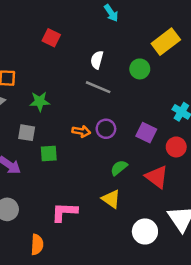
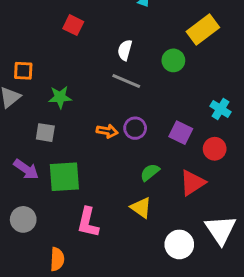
green square: (49, 153) -> (64, 177), moved, size x1.6
red triangle: (157, 177) -> (193, 183), turned 50
pink L-shape: (64, 212) -> (88, 222), turned -80

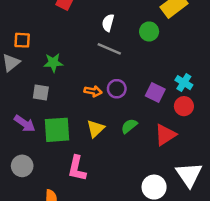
cyan cross: (220, 109) -> (184, 83), moved
yellow triangle: (141, 208) -> (96, 129), moved, turned 42

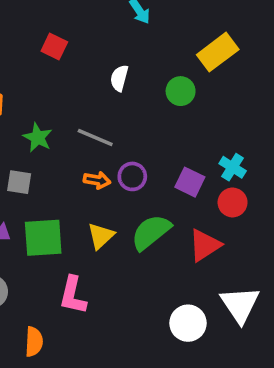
gray line: (109, 49) -> (95, 137), moved
green star: (53, 63) -> (38, 137), turned 30
green semicircle: (129, 126) -> (151, 232), size x1.6

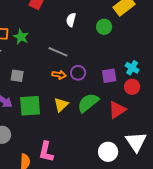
green star: (38, 137) -> (21, 37), moved
purple square: (190, 182) -> (109, 76), turned -35
pink L-shape: (73, 295) -> (46, 152), moved

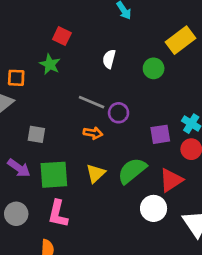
green star: (21, 37) -> (50, 64), moved
purple circle: (78, 73) -> (119, 113), moved
pink L-shape: (46, 152) -> (58, 214), moved
white circle: (108, 152) -> (154, 208), moved

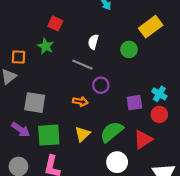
gray line: (92, 102) -> (82, 65), moved
gray square: (36, 134) -> (35, 103), size x1.5
white circle: (154, 208) -> (117, 162), moved

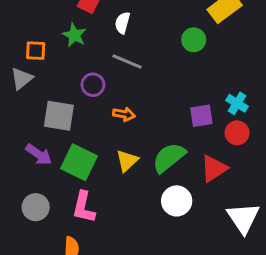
white semicircle: (93, 42) -> (122, 23), moved
purple circle: (101, 85) -> (93, 85), moved
green square: (49, 135) -> (79, 162), turned 30

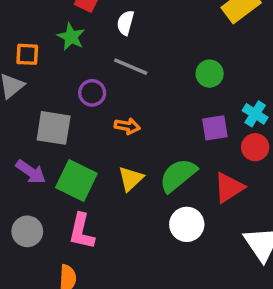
green circle: (194, 40) -> (210, 74), moved

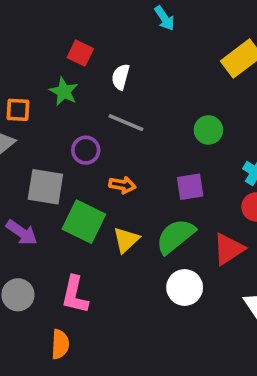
purple square: (215, 128) -> (190, 187), moved
green square: (76, 181) -> (84, 222), moved

